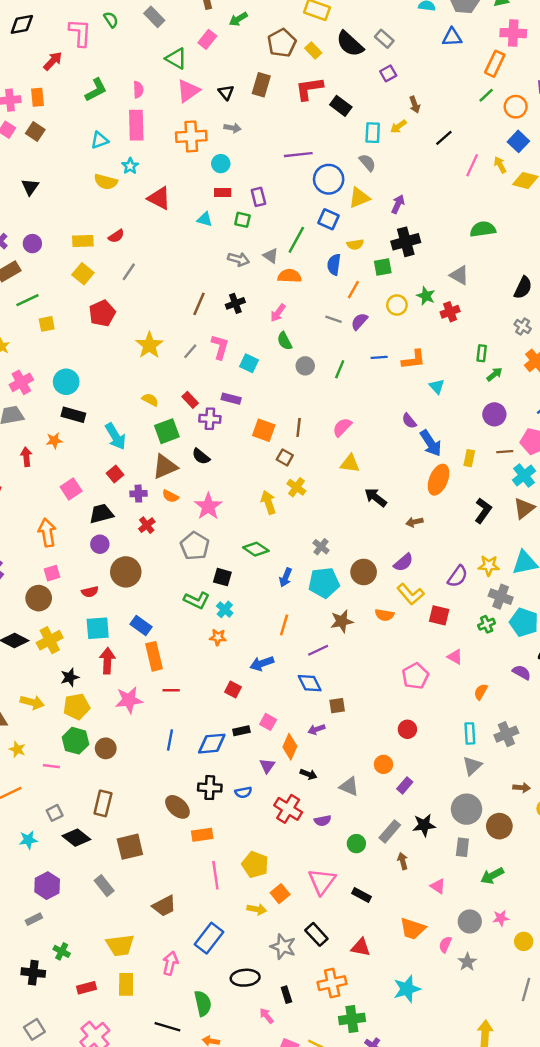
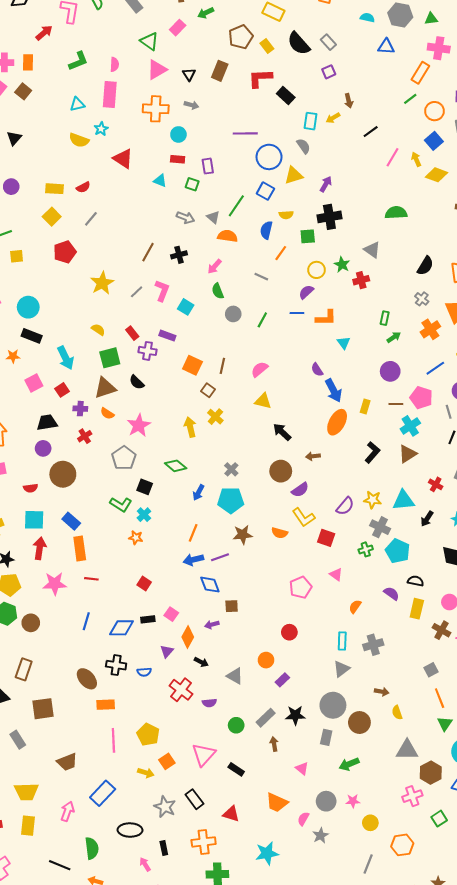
purple semicircle: (359, 321) -> (306, 292), moved
pink square: (71, 489) -> (34, 383), moved
brown circle: (364, 572) -> (281, 471), moved
blue arrow: (262, 663) -> (193, 560), moved

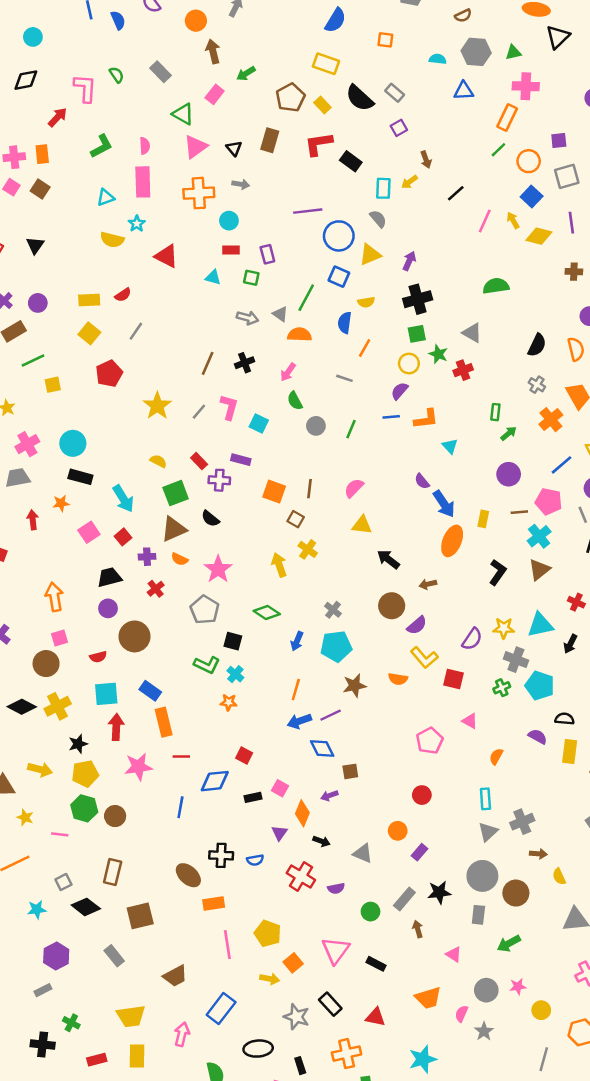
green square: (308, 236) -> (417, 334), moved
blue diamond: (122, 628) -> (215, 781), moved
gray cross: (373, 645) -> (522, 822), moved
orange trapezoid: (277, 803) -> (428, 998), turned -35

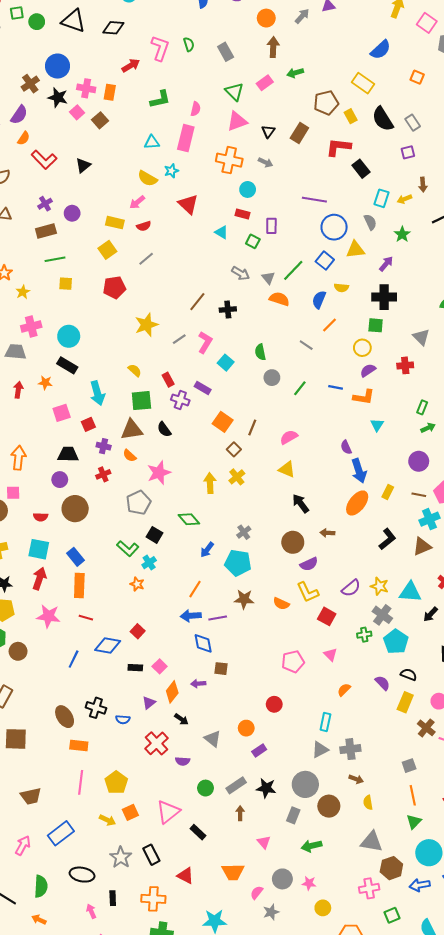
green star: (438, 354) -> (402, 234), moved
pink arrow: (288, 372) -> (137, 202), moved
purple semicircle: (400, 391) -> (368, 370), moved

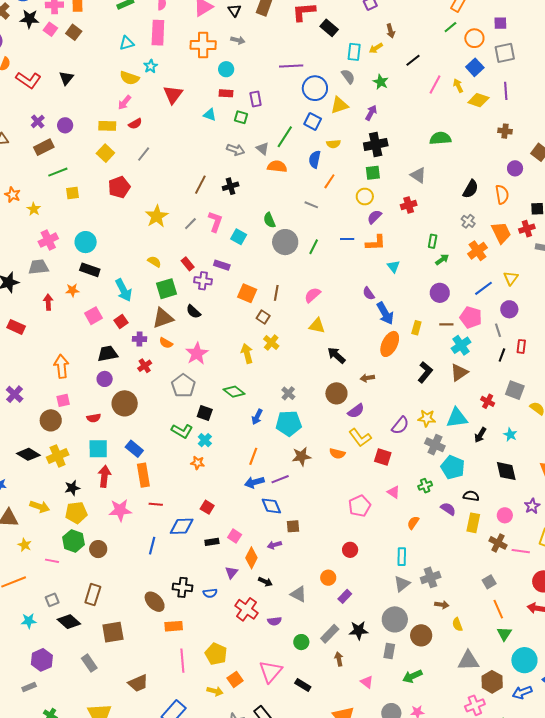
red triangle: (188, 204) -> (173, 95), turned 35
gray circle: (272, 378) -> (285, 242), size x1.6
green cross: (364, 635) -> (425, 486), moved

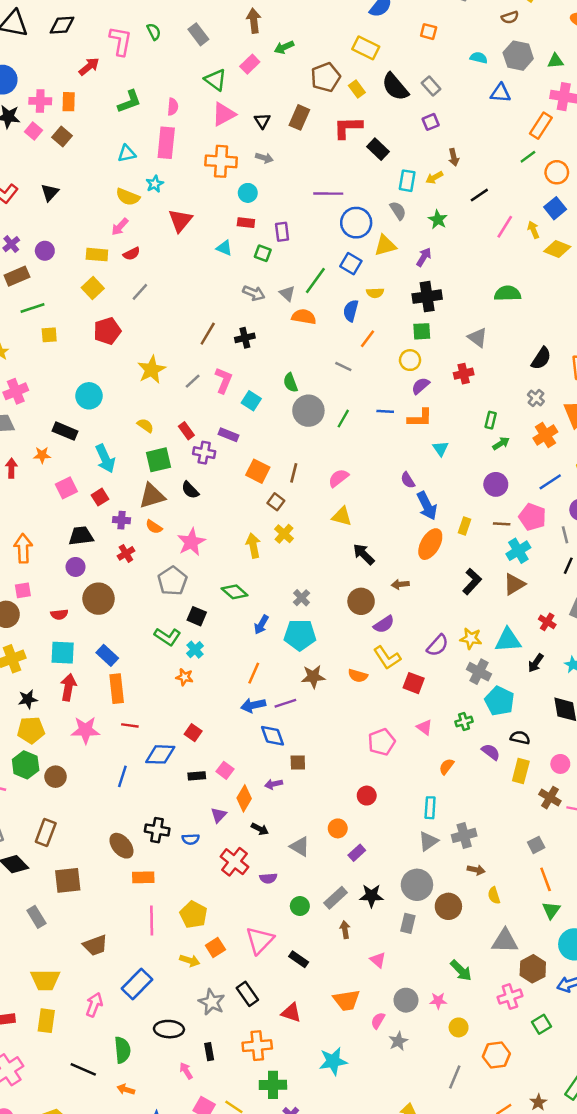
cyan circle: (86, 242) -> (89, 396), moved
green arrow: (412, 676) -> (461, 970), moved, turned -114

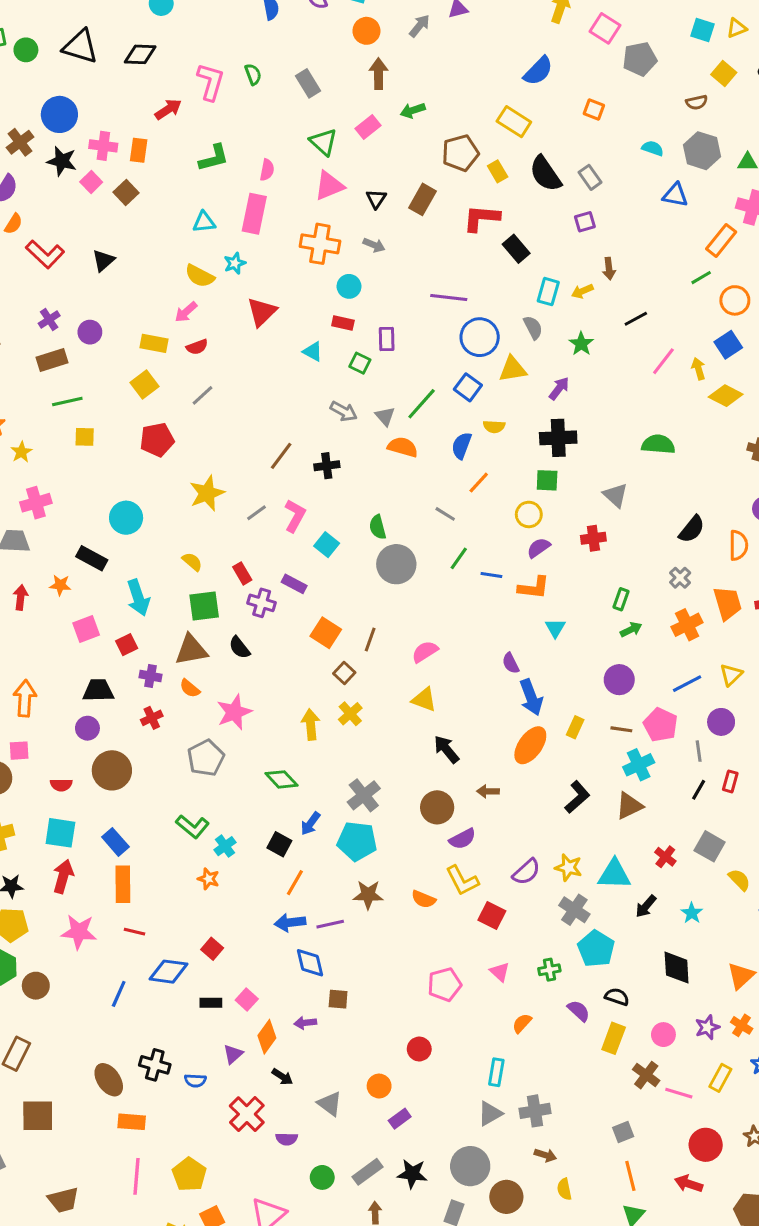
green line: (343, 419) -> (459, 558), moved
gray cross: (302, 598) -> (364, 795), size x1.5
black square: (197, 616) -> (279, 844), moved

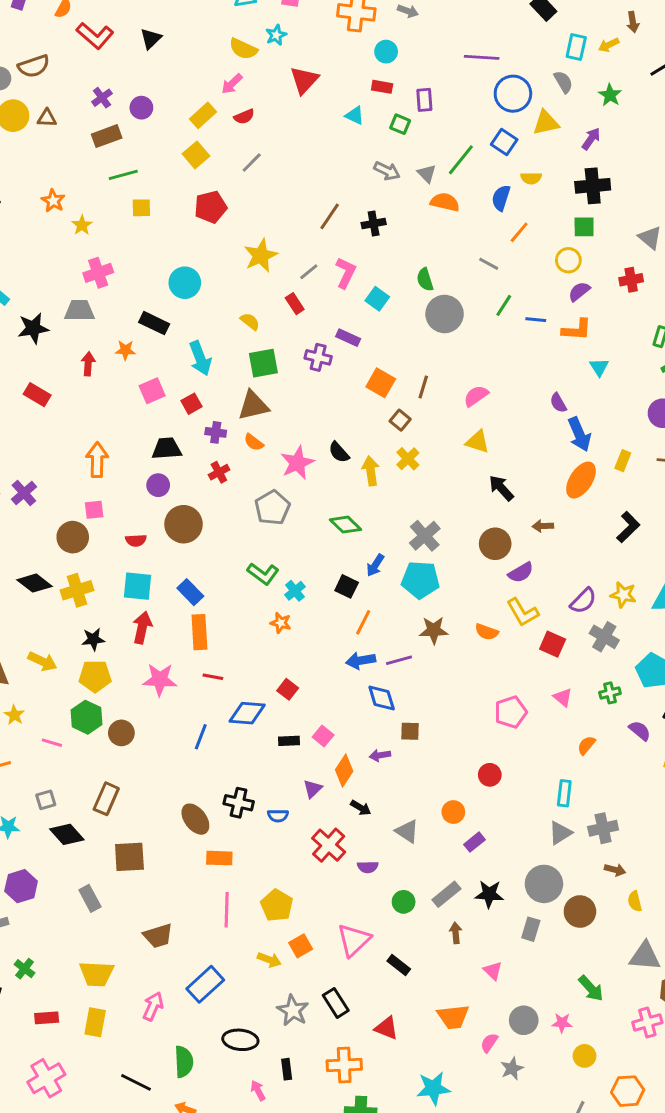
yellow rectangle: (154, 343) -> (203, 115), turned -50
red rectangle: (242, 573) -> (295, 304), moved
black semicircle: (239, 648) -> (339, 452), moved
gray cross: (574, 910) -> (604, 637), moved

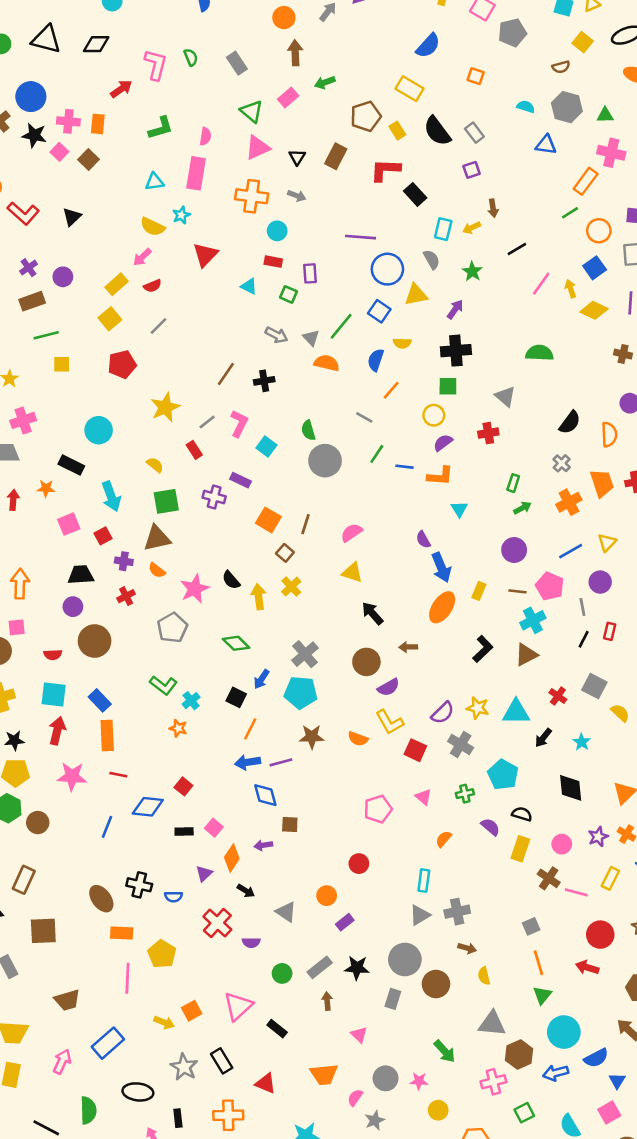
yellow pentagon: (277, 905) -> (162, 954), moved

